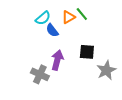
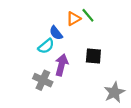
cyan semicircle: (43, 18) -> (46, 46), moved
gray star: (106, 70) -> (114, 92), moved

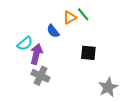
cyan semicircle: (46, 46) -> (25, 44), moved
purple arrow: (61, 65) -> (36, 54), moved

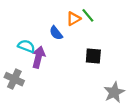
cyan semicircle: (25, 44) -> (26, 46), turned -119
gray cross: (41, 76) -> (14, 79), moved

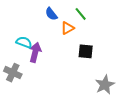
orange triangle: (74, 19) -> (67, 28), moved
blue semicircle: (56, 33) -> (51, 14), moved

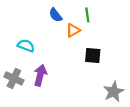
green line: (81, 14) -> (87, 15), turned 32
purple arrow: (35, 52) -> (40, 75), moved

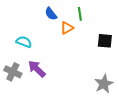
black square: (93, 56) -> (105, 41), moved
purple arrow: (40, 75) -> (37, 69), turned -60

